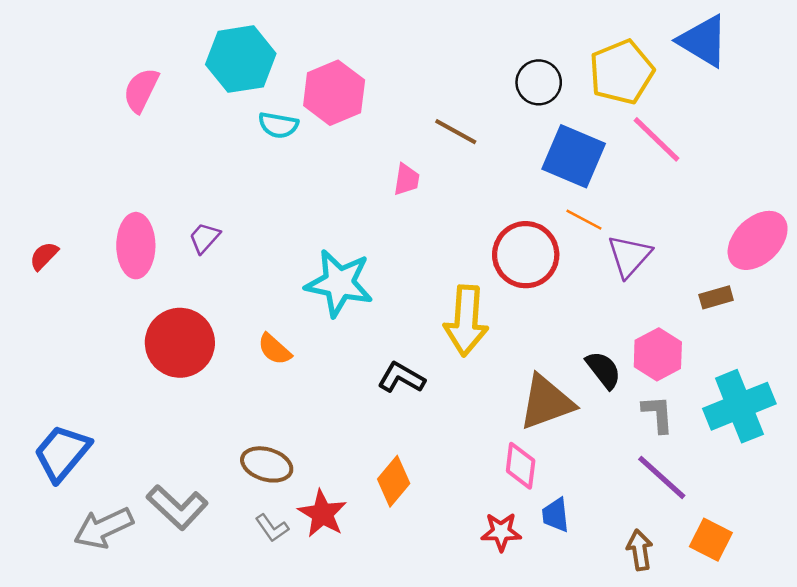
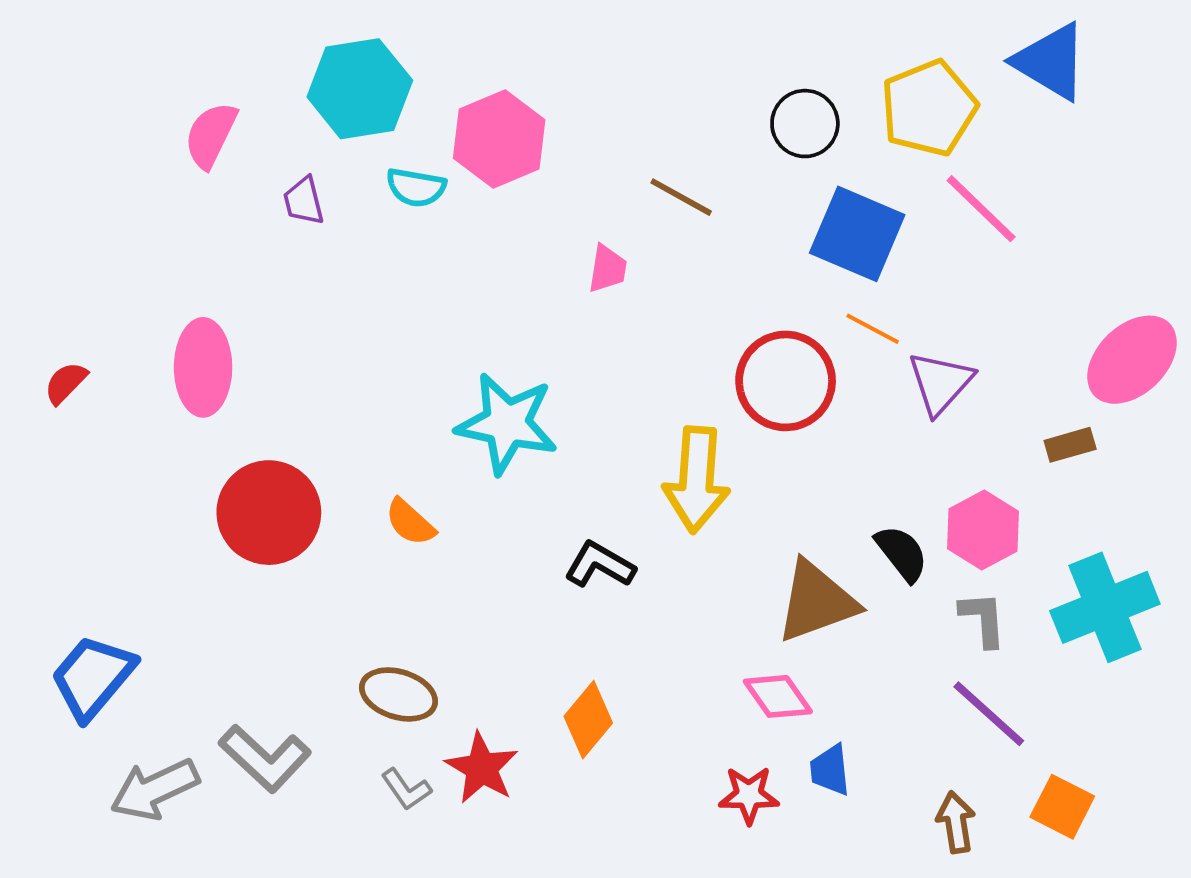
purple trapezoid: (204, 238) -> (304, 201), moved, turned -56
pink diamond: (521, 466) -> (778, 696), turned -42

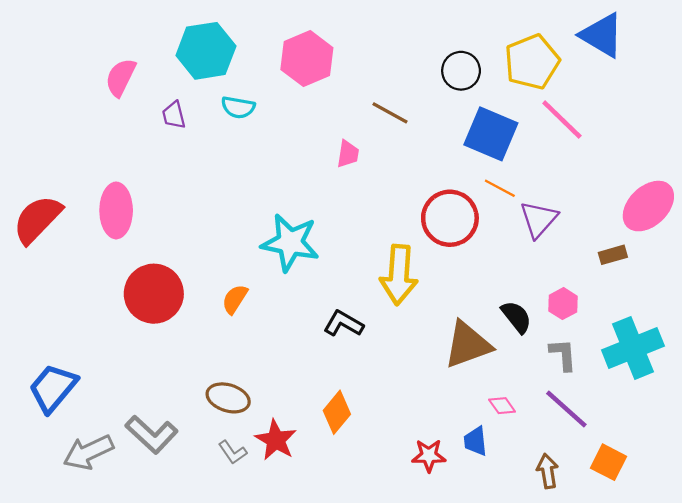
pink hexagon: (499, 139) -> (307, 59), moved
red semicircle: (66, 383) -> (37, 219), size x2.0
orange semicircle: (410, 522) -> (235, 299), turned 80
pink hexagon: (983, 530) -> (563, 304), size x0.7
pink diamond: (778, 696) -> (502, 406), moved, size x0.7

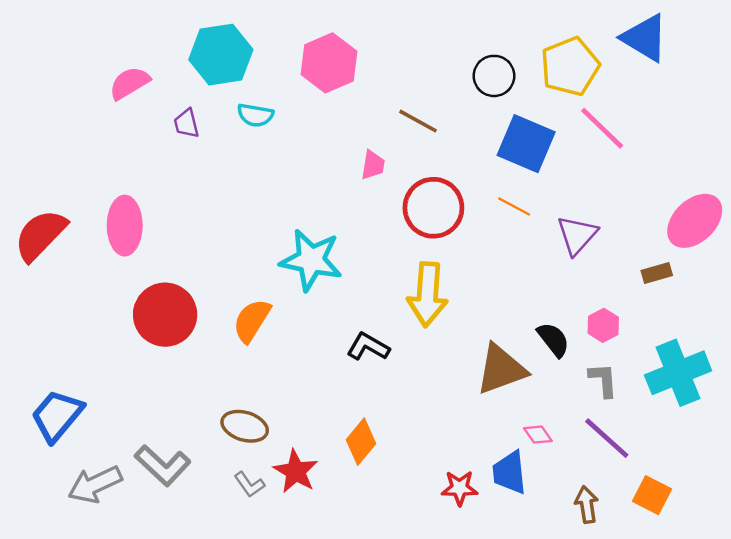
pink semicircle: (121, 77) -> (129, 83), turned 33
orange line: (500, 188) -> (514, 207), moved
red circle: (450, 218) -> (433, 208), moved
orange semicircle: (235, 299) -> (252, 321), size x1.4
blue trapezoid: (475, 441) -> (509, 473), size x1.4

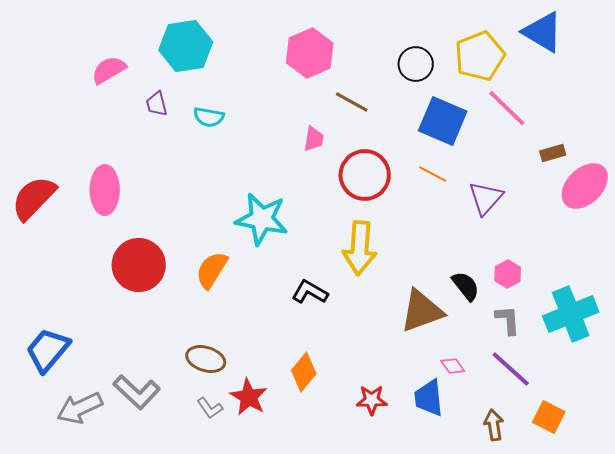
pink hexagon: (329, 63) -> (310, 53), moved
cyan semicircle: (255, 115) -> (209, 117), moved
brown rectangle: (657, 273) -> (553, 153), moved
red star: (460, 488) -> (372, 400), moved

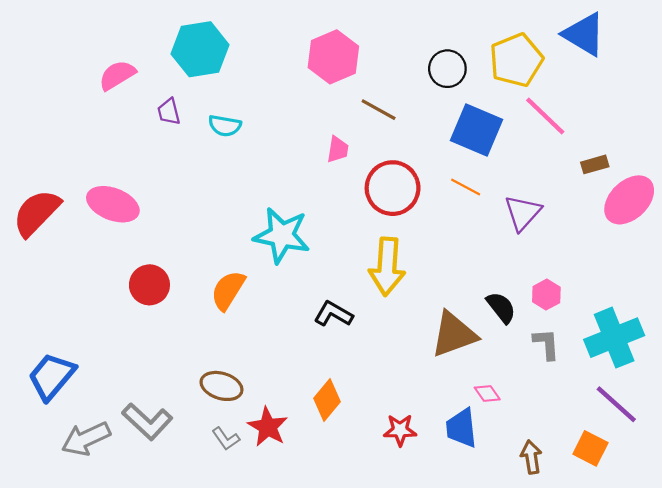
pink ellipse: (105, 190) -> (113, 204), turned -69
red circle: (139, 265) -> (149, 285), size x0.7
purple line: (511, 369) -> (616, 404), moved

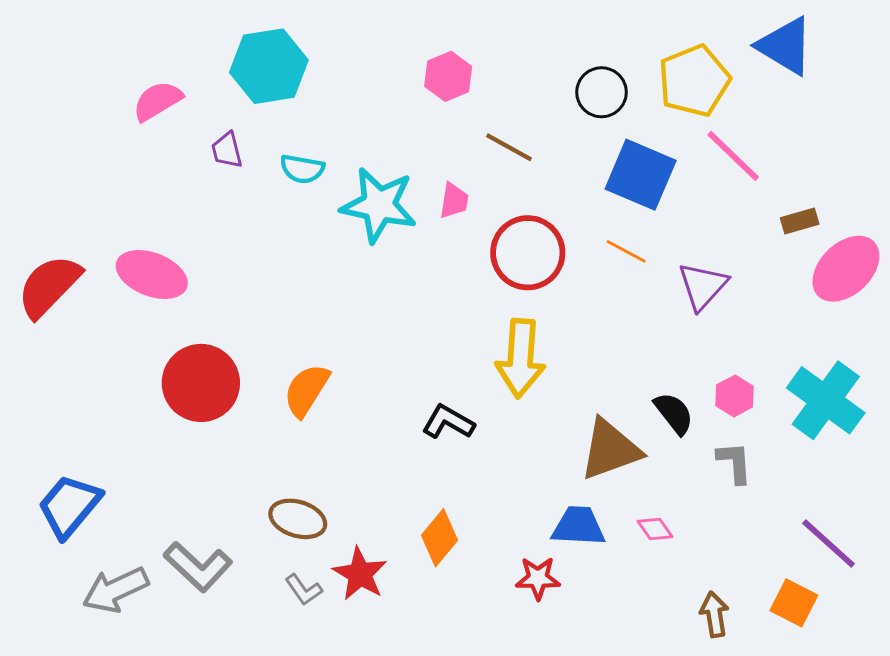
pink hexagon: (333, 57) -> (448, 76), size x0.7
cyan star: (282, 235) -> (379, 205), moved
red circle: (149, 285) -> (201, 383), size x1.4
cyan cross: (614, 338) -> (826, 400), moved, turned -32
blue trapezoid: (461, 428) -> (578, 526), moved, turned 99

